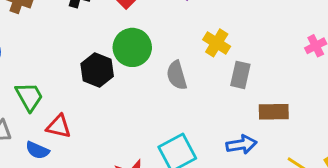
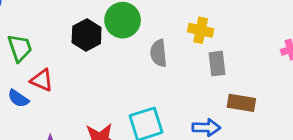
yellow cross: (217, 43) -> (201, 30), turned -30
gray rectangle: (240, 75) -> (217, 64), turned -30

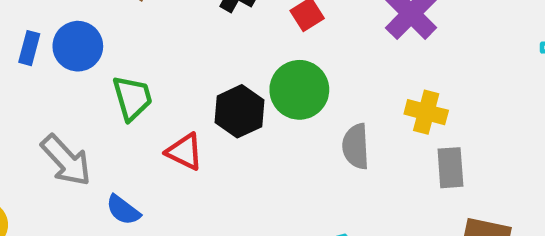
green trapezoid: (20, 48) -> (132, 98), moved
red triangle: (42, 80) -> (185, 152), moved

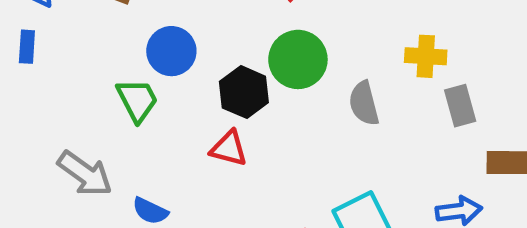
blue circle: (78, 46) -> (171, 51), moved
blue rectangle: (29, 48) -> (27, 47), moved
red triangle: (185, 152) -> (229, 148), moved

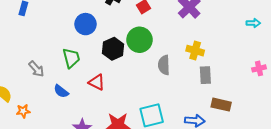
green trapezoid: (137, 100) -> (71, 58), moved
red triangle: (229, 148) -> (97, 82), moved
gray arrow: (85, 174) -> (36, 69), size x0.7

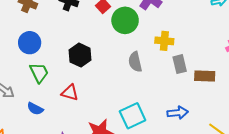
blue circle: (86, 24) -> (30, 43), moved
green circle: (140, 40) -> (125, 20), moved
brown rectangle: (221, 105) -> (205, 76), moved

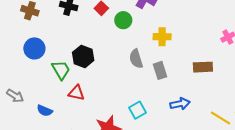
green circle: (125, 20) -> (123, 20), size x0.7
gray rectangle: (180, 64) -> (160, 70), moved
green trapezoid: (39, 73) -> (61, 70), moved
cyan square: (133, 116) -> (138, 110), size x0.7

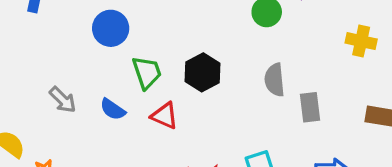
yellow cross: (162, 37) -> (361, 41), moved
black hexagon: (83, 56) -> (202, 72), moved
blue semicircle: (45, 111) -> (113, 109), moved

